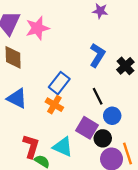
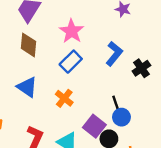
pink star: (37, 28) -> (72, 31), moved, turned -30
blue rectangle: (59, 83) -> (71, 62), moved
black line: (98, 96) -> (116, 105), moved

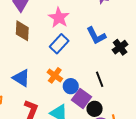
blue L-shape: (114, 54) -> (96, 36), turned 115
blue triangle: (27, 87) -> (21, 78), moved
blue circle: (121, 117) -> (71, 86), moved

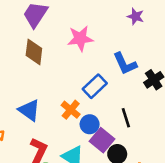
pink star: (59, 18) -> (80, 38), turned 30
blue rectangle: (59, 44) -> (95, 86), moved

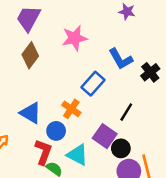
brown diamond: (34, 52) -> (30, 55), turned 35
black line: (126, 118) -> (126, 112), turned 54
blue circle: (90, 124) -> (56, 131), moved

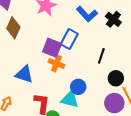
blue circle: (56, 131) -> (78, 87), moved
purple square: (105, 136) -> (52, 48), moved
black circle: (121, 148) -> (116, 78), moved

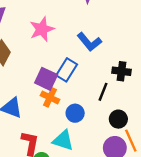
black cross: (113, 19) -> (121, 71), moved, turned -35
blue circle: (78, 87) -> (75, 113), moved

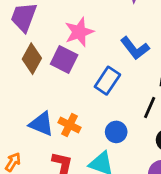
purple square: (46, 79) -> (64, 59), moved
orange cross: (50, 97) -> (70, 125), moved

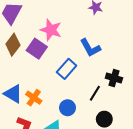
pink star: (79, 32) -> (51, 30), turned 30

